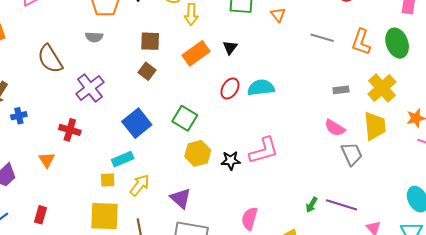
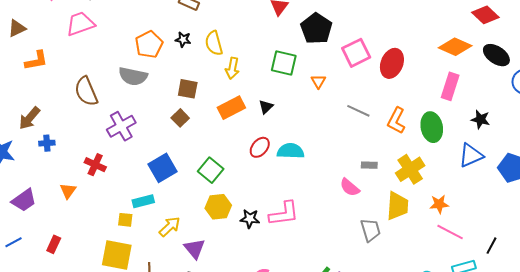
gray semicircle: (94, 37) -> (133, 76), size x1.6
pink semicircle: (335, 128) -> (350, 187), moved
yellow arrow: (140, 185) -> (170, 227), moved

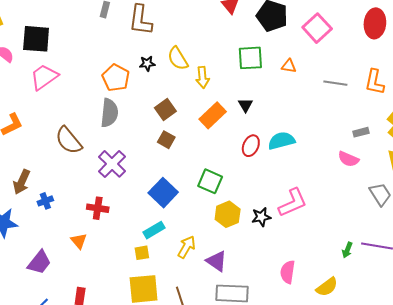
red ellipse: (392, 63) -> (375, 23), moved
gray semicircle: (133, 76) -> (109, 113), turned -80
orange triangle: (318, 81) -> (289, 66), turned -35
brown square: (188, 89) -> (165, 110), turned -30

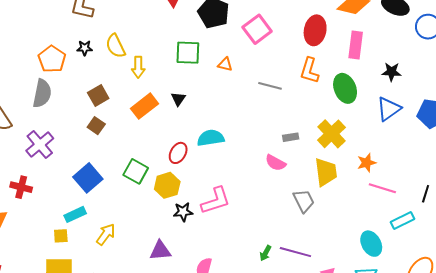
orange L-shape: (375, 82) -> (309, 71), moved
red ellipse: (251, 146) -> (178, 153), moved
yellow hexagon: (228, 214) -> (167, 185), moved
purple triangle: (217, 261) -> (160, 251), moved, turned -45

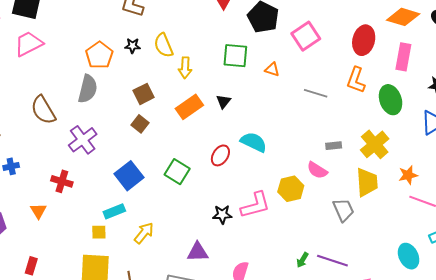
cyan semicircle: (211, 138) -> (254, 142), turned 32
yellow hexagon: (167, 185) -> (291, 189), moved

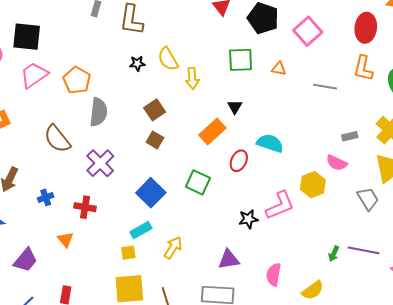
orange pentagon: (99, 55) -> (77, 80), moved
orange rectangle: (189, 107) -> (212, 132), moved
blue cross: (11, 166) -> (46, 197), moved

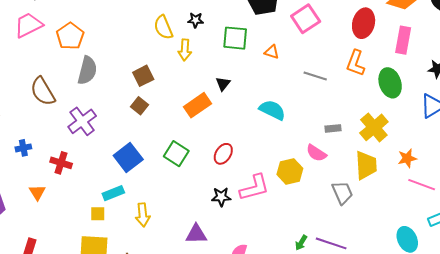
black star: (137, 63) -> (196, 20), moved
cyan semicircle: (270, 143) -> (272, 110), moved
red ellipse: (239, 161) -> (223, 154), moved
yellow arrow: (173, 248) -> (143, 215), turned 135

